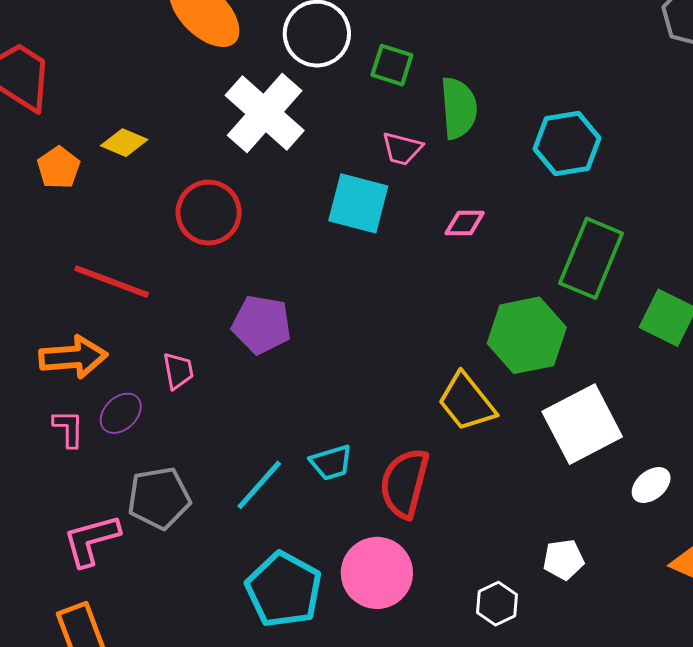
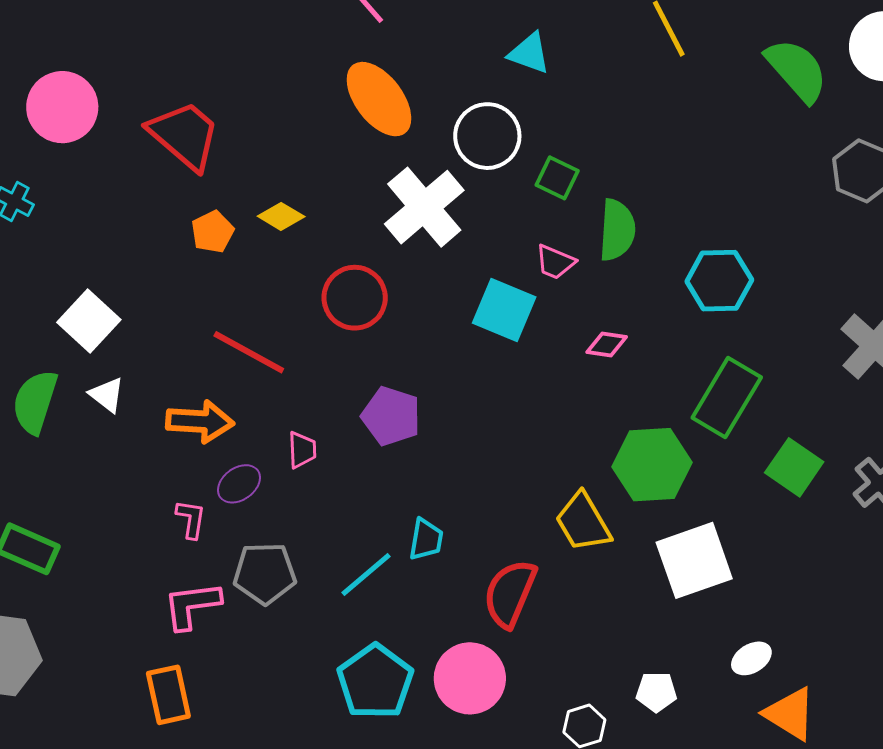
pink L-shape: (69, 428) -> (191, 519), moved
cyan trapezoid: (331, 463) -> (426, 539), moved, turned -72
white ellipse: (651, 485) -> (751, 658), moved

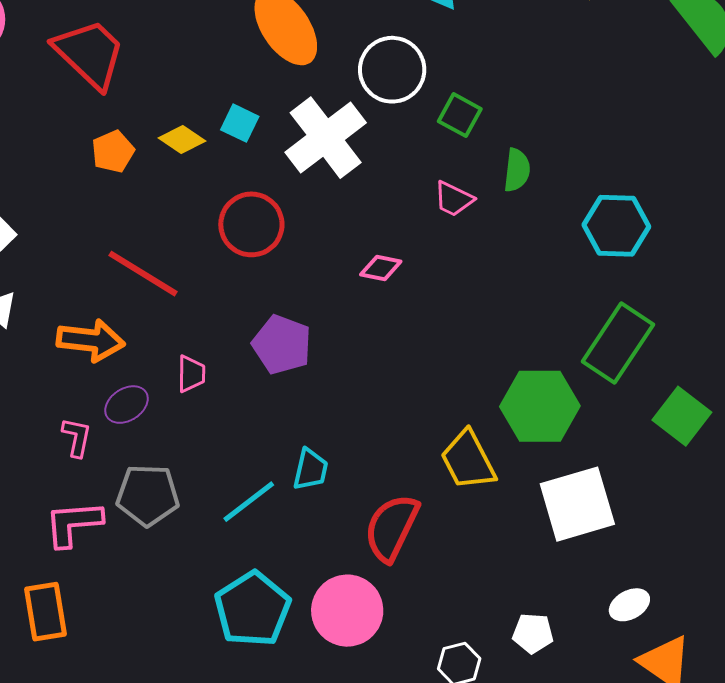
green semicircle: (617, 230) -> (517, 170), size x0.7
cyan square: (504, 310) -> (240, 123), moved, size x0.6
pink diamond: (607, 345) -> (381, 268), moved

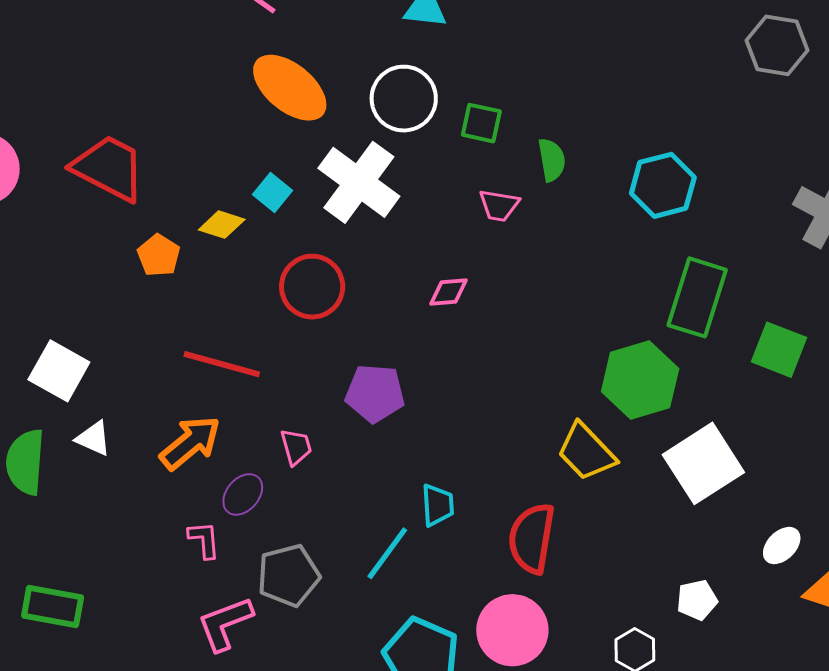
cyan square: (240, 123) -> (272, 192), turned 30
orange arrow: (91, 340) -> (190, 443), turned -30

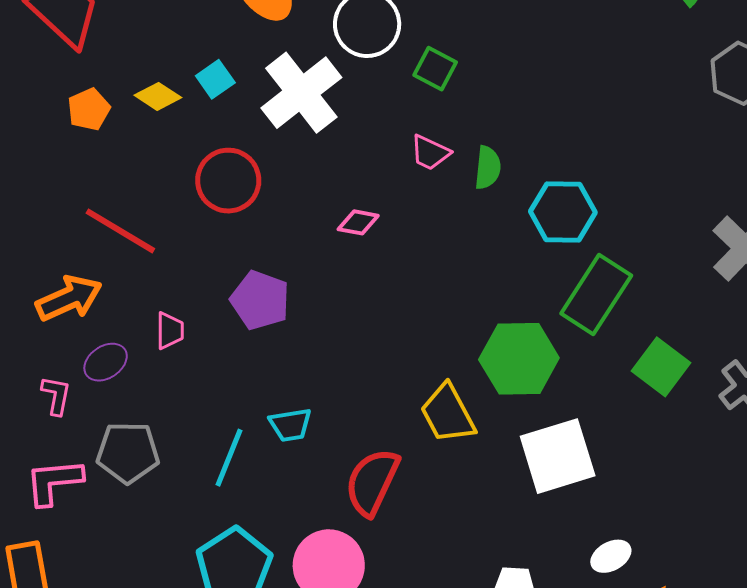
green semicircle: (552, 160) -> (488, 168), moved
cyan hexagon: (663, 185) -> (563, 212), moved
cyan trapezoid: (438, 505) -> (290, 425), turned 69
cyan line: (387, 553) -> (229, 458), turned -30

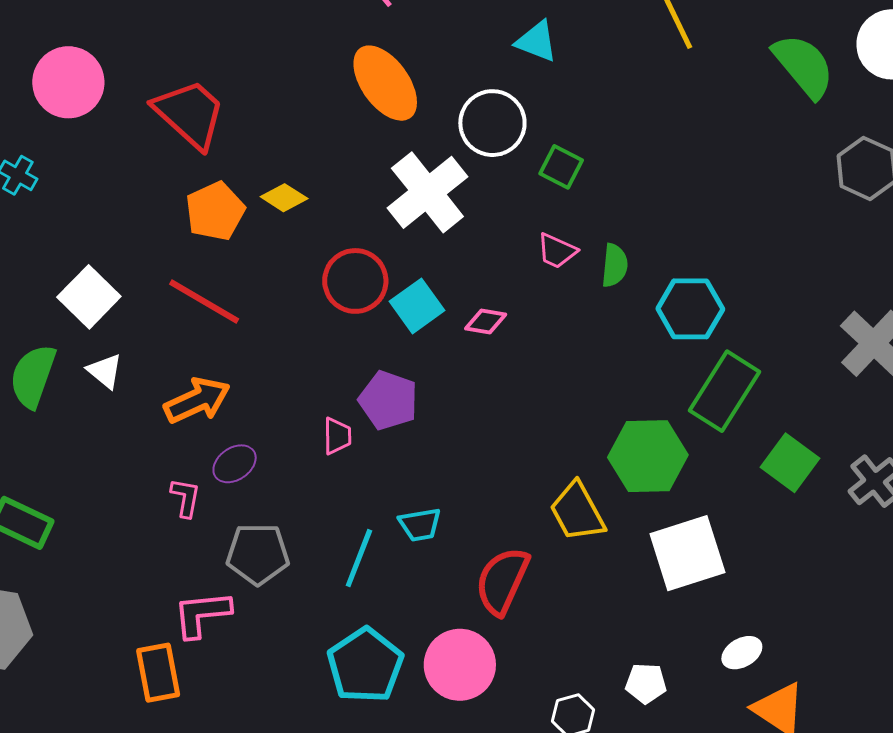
cyan square: (215, 79) -> (417, 306), moved, size x1.4
orange pentagon: (89, 109) -> (215, 211), size x1.4
red line: (120, 231) -> (204, 302), moved
pink trapezoid: (170, 331) -> (337, 436), moved
pink L-shape: (54, 482) -> (202, 614), moved

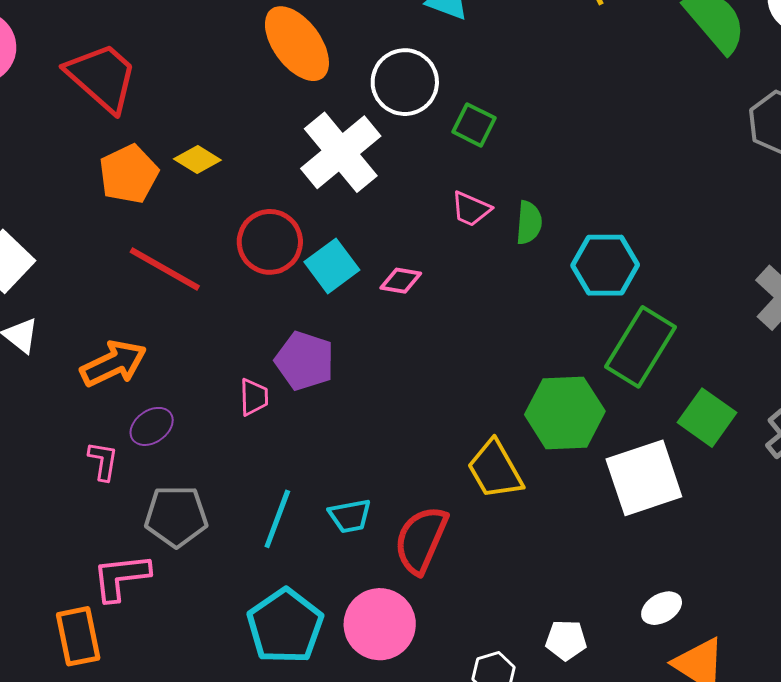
red line: (204, 302) -> (165, 269), moved
cyan trapezoid: (420, 525) -> (350, 516), moved
white square: (687, 553) -> (644, 478), moved

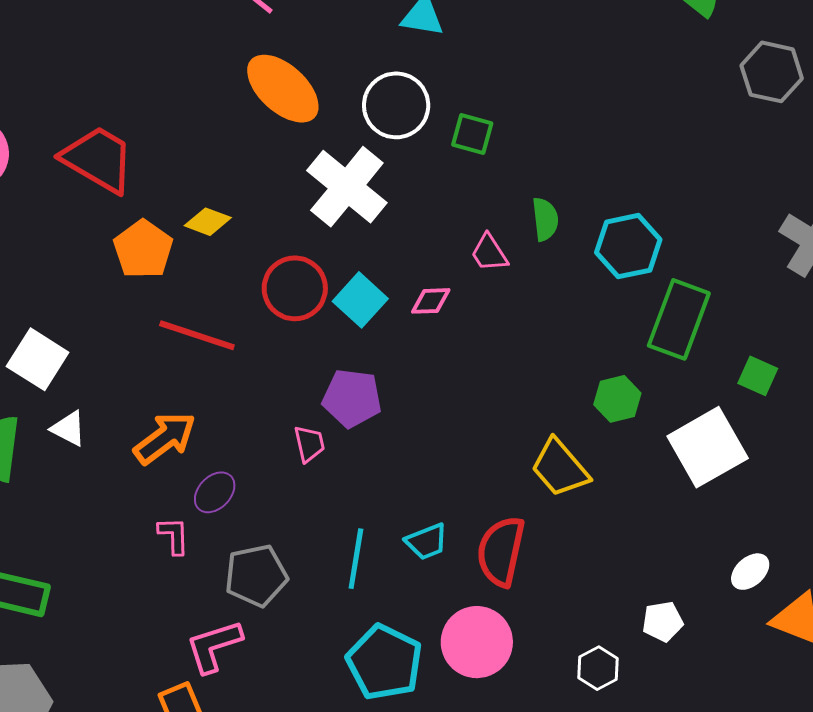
pink trapezoid: (471, 209) -> (489, 253), moved, turned 45
green hexagon: (565, 413) -> (617, 399), size x0.6
green square: (707, 418) -> (758, 376), size x0.7

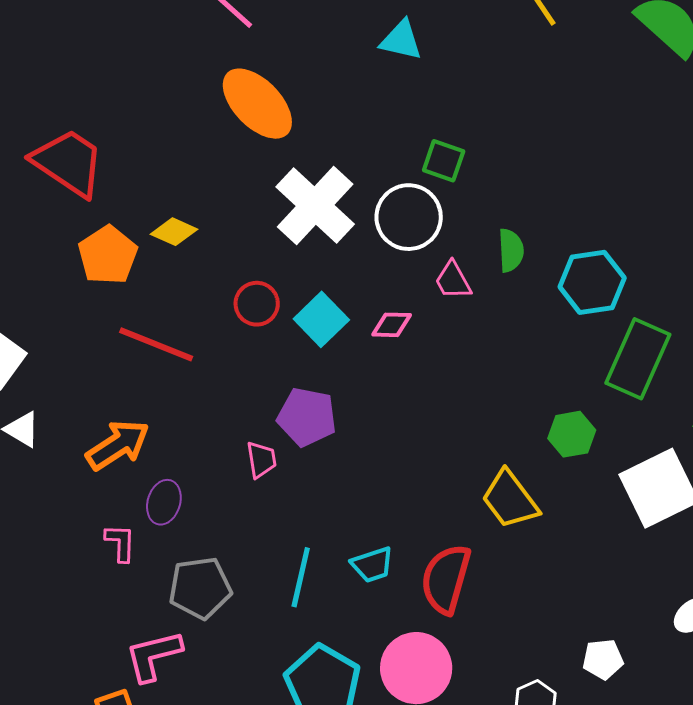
white circle: (396, 105) -> (409, 217), moved
red circle: (295, 288) -> (257, 304), size x0.7
purple ellipse: (215, 492) -> (164, 502), turned -30

